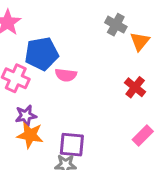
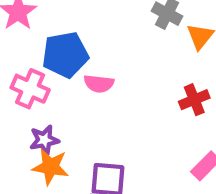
red cross: (135, 87) -> (194, 100), turned 30

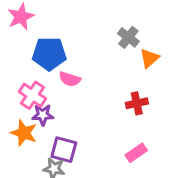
pink cross: (30, 89) -> (32, 95), moved
purple star: (44, 140) -> (43, 115), moved

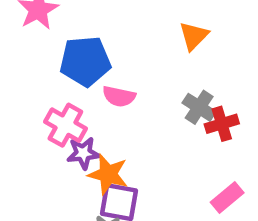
gray cross: (128, 37) -> (199, 107), moved
orange triangle: (149, 58) -> (194, 36), moved
orange star: (24, 133) -> (108, 174), moved

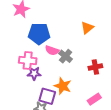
gray cross: (199, 107) -> (65, 56), moved
pink cross: (65, 125) -> (28, 60), turned -30
orange star: (108, 174) -> (63, 86), moved

